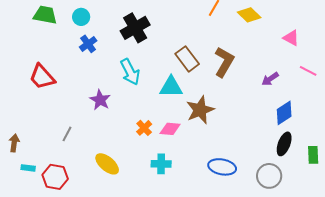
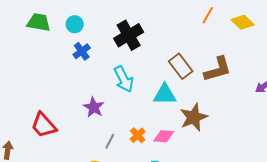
brown L-shape: (224, 62) -> (218, 69), turned 44
red trapezoid: (42, 77) -> (44, 125), moved
gray line: (67, 134) -> (110, 141), moved

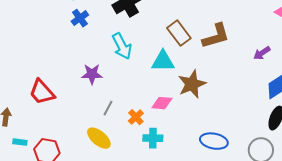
purple star: (94, 107) -> (92, 74), turned -30
orange cross: (138, 135) -> (136, 117), moved

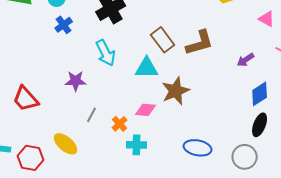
yellow ellipse: (99, 138) -> (66, 144), moved

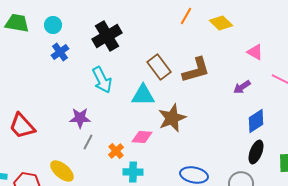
pink triangle: (267, 19) -> (255, 52), moved
purple star: (76, 81) -> (80, 118), moved

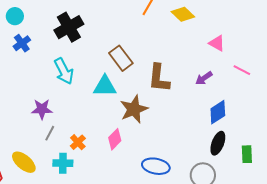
brown L-shape: (196, 70) -> (159, 78), moved, turned 112
pink diamond: (142, 137) -> (115, 139), moved, turned -50
cyan cross: (133, 172) -> (63, 163), moved

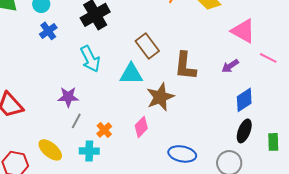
pink triangle: (217, 43) -> (243, 31), size x1.5

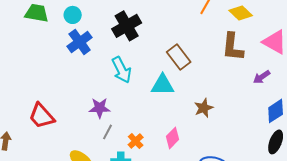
blue cross: (48, 31) -> (80, 42), size x1.4
brown L-shape: (185, 66) -> (233, 47), moved
brown star: (160, 97) -> (204, 108), moved, size x0.7

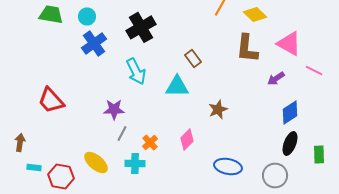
brown rectangle: (179, 57) -> (193, 58), size x0.7
red trapezoid: (42, 116) -> (51, 100), moved

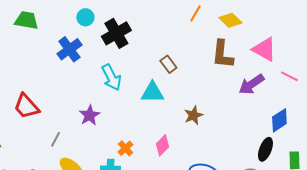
cyan circle: (87, 16) -> (85, 17), moved
purple arrow: (276, 78) -> (251, 84), size x1.5
purple star: (114, 109) -> (89, 115), turned -30
blue diamond: (290, 112) -> (279, 120), moved
gray line: (122, 133) -> (55, 139), moved

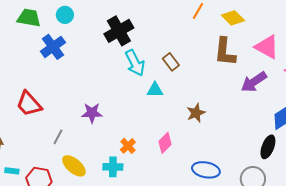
cyan circle: (85, 17) -> (65, 15), moved
blue cross: (69, 49) -> (53, 47), moved
cyan arrow: (111, 77) -> (135, 63), moved
cyan triangle: (152, 92) -> (155, 90), size x0.7
purple star: (89, 115) -> (92, 113), turned 30

